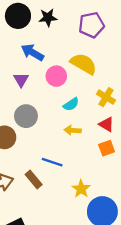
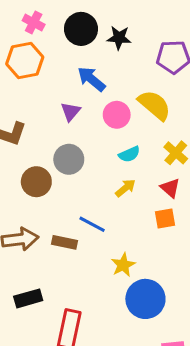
yellow arrow: (73, 130) -> (125, 188), turned 126
brown rectangle: (34, 179) -> (65, 242), turned -48

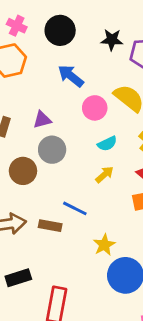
black star: (119, 38) -> (112, 40), moved
purple triangle: (71, 112) -> (42, 120), moved, turned 36

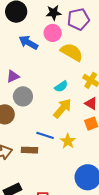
pink circle: (95, 108) -> (53, 33), moved
yellow arrow: (104, 174) -> (62, 108), size x1.5
yellow star: (104, 245) -> (68, 141), moved

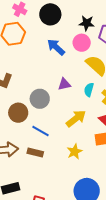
purple triangle: (13, 76) -> (64, 84), moved
cyan semicircle: (61, 86) -> (89, 90), moved, turned 128
blue line: (45, 135) -> (40, 131), moved

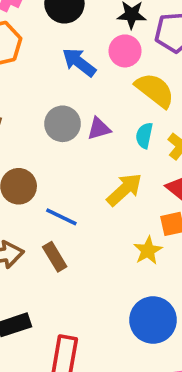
gray circle: (40, 99) -> (63, 124), moved
yellow star: (75, 152) -> (148, 251), moved
brown rectangle: (35, 153) -> (55, 257), turned 49

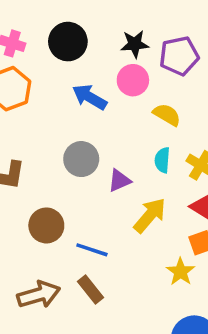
yellow semicircle: (155, 90) -> (167, 115), size x0.7
purple triangle: (99, 129) -> (119, 181), moved

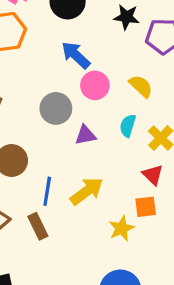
pink circle: (133, 80) -> (95, 85), moved
yellow arrow: (150, 215) -> (87, 191), moved
blue line: (92, 250) -> (47, 191), turned 68

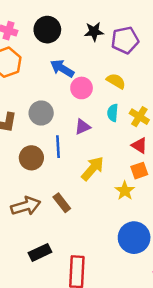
gray circle: (56, 108) -> (41, 113), moved
blue line: (47, 191) -> (58, 147), moved

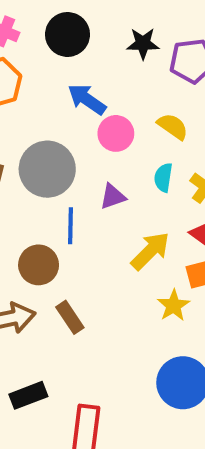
gray circle: (41, 113) -> (47, 169), size x1.4
brown circle: (31, 158) -> (39, 265), moved
yellow arrow: (93, 169) -> (150, 251), moved

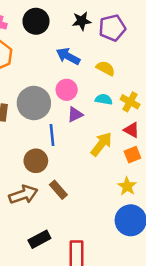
blue arrow: (87, 99) -> (68, 56), moved
pink circle: (116, 133) -> (67, 90), moved
cyan semicircle: (163, 177) -> (104, 99), turned 98
yellow star: (173, 306) -> (127, 186), moved

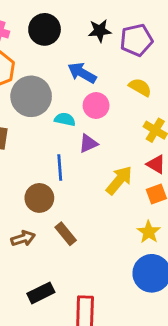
yellow semicircle: (106, 68) -> (140, 87), moved
pink circle: (67, 90) -> (96, 106), moved
cyan semicircle: (104, 99) -> (65, 119), moved
gray circle: (34, 103) -> (31, 96), moved
brown arrow: (23, 195) -> (23, 238), size x0.7

